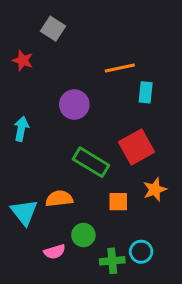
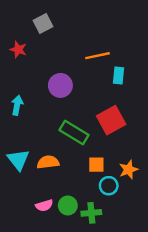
gray square: (53, 29) -> (43, 24), turned 30
orange star: (155, 189) -> (128, 170), moved
cyan triangle: (24, 212) -> (18, 160), moved
green circle: (83, 235) -> (68, 205), moved
cyan circle: (141, 252) -> (109, 186), moved

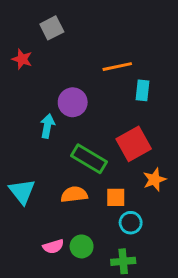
cyan arrow: (17, 105) -> (47, 126), moved
orange semicircle: (48, 162) -> (74, 194), moved
orange star: (128, 170) -> (154, 180), moved
green cross: (91, 213) -> (123, 261), moved

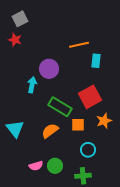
gray square: (52, 28) -> (20, 19), moved
orange semicircle: (74, 194) -> (50, 131), turned -30
orange square: (116, 197) -> (78, 125), moved

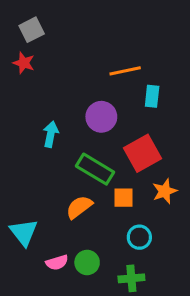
purple circle: (49, 69) -> (101, 117), moved
cyan triangle: (15, 129) -> (24, 232), moved

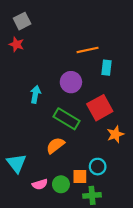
orange square: (124, 198) -> (80, 177), moved

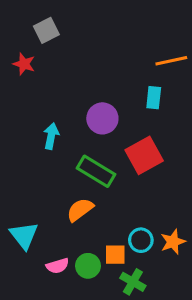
gray square: (22, 21) -> (46, 30), moved
orange line: (88, 50) -> (171, 61), moved
orange star: (115, 134) -> (173, 242), moved
green cross: (92, 195) -> (133, 282), turned 35

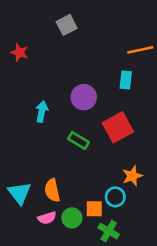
gray square: (46, 30) -> (67, 25), moved
green rectangle: (96, 171) -> (78, 140), size x0.7
orange semicircle: (80, 210) -> (52, 190), moved, turned -65
orange star: (173, 242) -> (132, 176), moved

